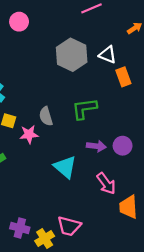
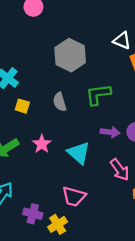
gray hexagon: (72, 55) -> (70, 55), moved
pink star: (29, 134) -> (42, 144), moved, turned -30
pink trapezoid: (69, 226) -> (74, 197), moved

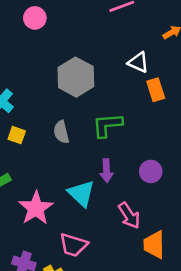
purple arrow: (110, 132) -> (106, 171), moved, turned 78
pink star: (42, 144) -> (36, 208), moved, size x1.5

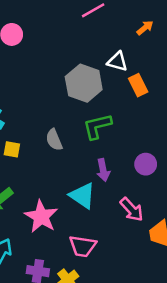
gray hexagon: (76, 77) -> (84, 83), moved

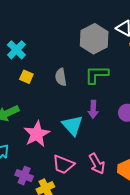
pink arrow: (132, 209) -> (97, 164), moved

